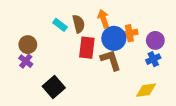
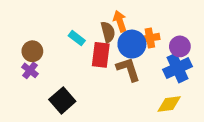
brown semicircle: (79, 24) -> (108, 32), moved
cyan rectangle: (60, 25) -> (77, 38), moved
blue cross: (153, 59) -> (177, 68), size x1.6

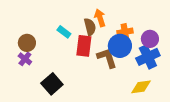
blue circle: (132, 44) -> (120, 46), moved

